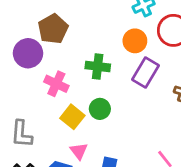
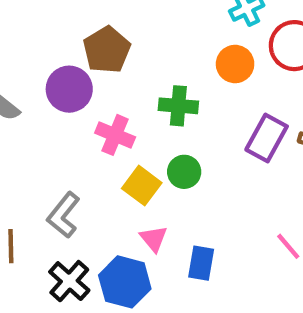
purple rectangle: (145, 72) -> (267, 138), moved
gray L-shape: (22, 134) -> (64, 215), turned 36

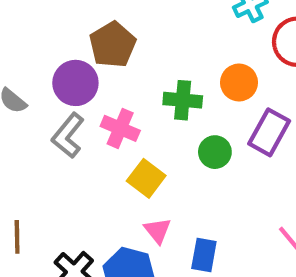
orange circle: (235, 64) -> (239, 82), moved
green circle: (184, 172) -> (215, 152), moved
gray L-shape: (64, 215) -> (68, 136), moved

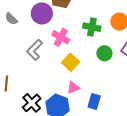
gray L-shape: (68, 136) -> (34, 50), moved
pink triangle: (157, 231) -> (73, 88), turned 40

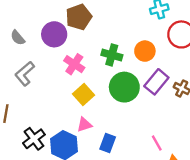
gray L-shape: (34, 50) -> (25, 74), moved
green circle: (104, 53) -> (124, 87), size x1.6

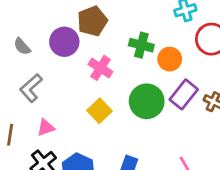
green cross: (112, 55) -> (141, 45), moved
pink cross: (74, 64) -> (100, 68), moved
pink triangle: (84, 125) -> (46, 128), moved

